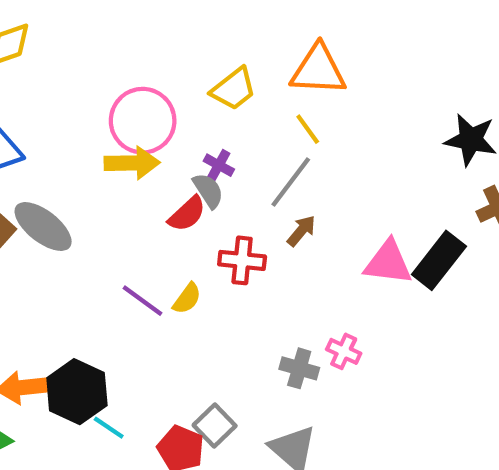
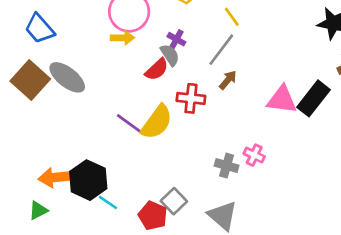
yellow arrow: (132, 163) -> (122, 38), size x0.7
yellow semicircle: (187, 298) -> (157, 122), size x1.8

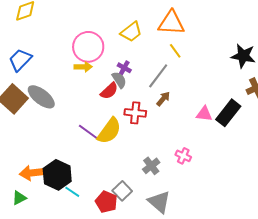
yellow line: (232, 17) -> (175, 51), moved
blue trapezoid: (40, 29) -> (20, 60), turned 85
pink triangle: (282, 100) -> (204, 114), size x0.7
gray cross: (227, 166) -> (151, 166), moved, turned 36

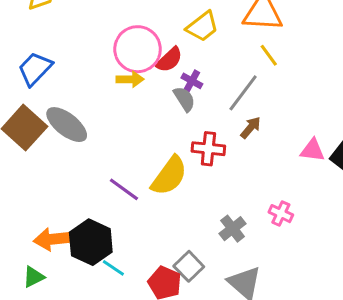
red semicircle: (109, 91) -> (169, 60), moved
purple line: (88, 132) -> (124, 189), moved

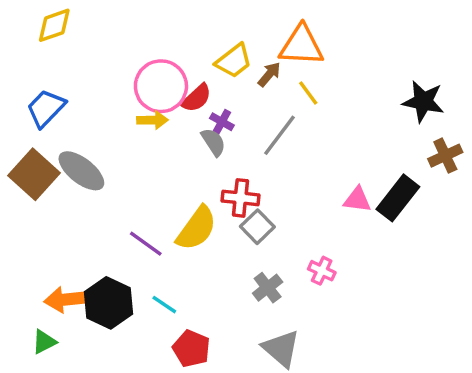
brown arrow: (251, 128) -> (269, 74), moved
gray square: (189, 266) -> (257, 227), moved
cyan line: (113, 268) -> (164, 305), moved

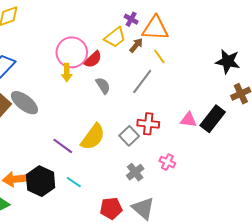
yellow arrow: (152, 120) -> (67, 72), turned 90
purple cross: (222, 122) -> (131, 19), moved
red cross: (240, 198) -> (148, 124), moved
red pentagon: (191, 349) -> (111, 208), moved, turned -30

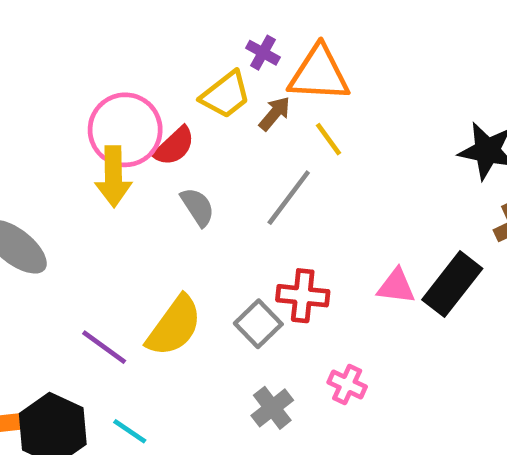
yellow arrow: (67, 72) -> (113, 177), size x1.4

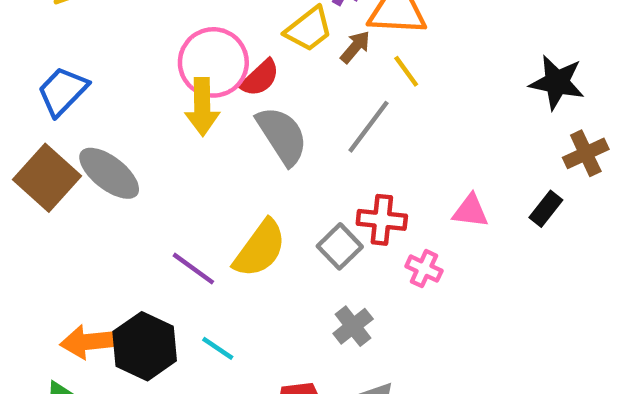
gray semicircle: (198, 207) -> (282, 136), size x1.6
black rectangle: (452, 284) -> (546, 209), moved, size x0.6
pink cross: (347, 385) -> (424, 269), moved

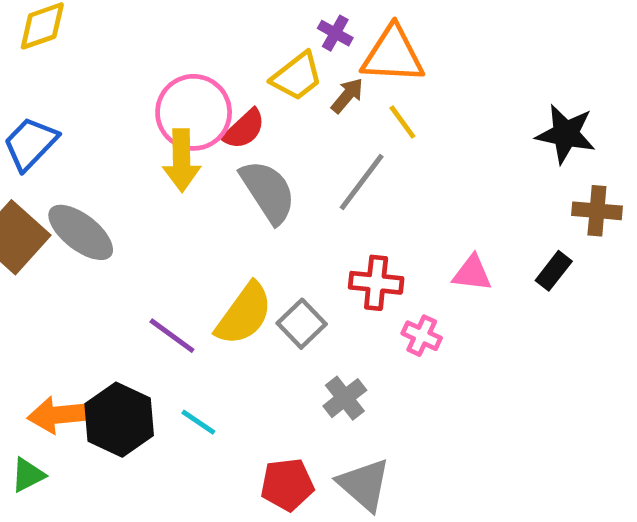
brown cross: (586, 153) -> (597, 211), turned 30
gray square: (340, 246) -> (302, 324), moved

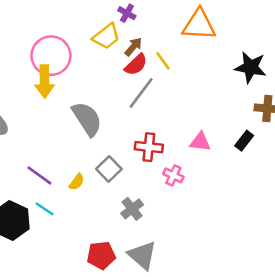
orange triangle: (393, 55) -> (199, 25), moved
red semicircle: (244, 129) -> (136, 65), moved
gray semicircle: (268, 192) -> (87, 119), moved
yellow semicircle: (244, 314) -> (77, 182), moved, size x0.5
cyan line: (198, 422) -> (45, 209), moved

